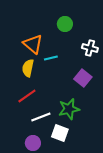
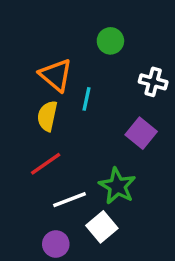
cyan line: (51, 58) -> (87, 99), turned -64
green star: (69, 109) -> (117, 186), turned -30
white square: (60, 133) -> (102, 227), turned 30

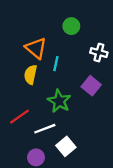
red line: (46, 164) -> (19, 117), moved
green star: (117, 186) -> (59, 101), moved

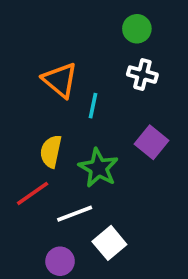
green circle: (71, 26) -> (137, 29), moved
white cross: (99, 53) -> (142, 75), moved
yellow semicircle: (30, 75) -> (51, 151), moved

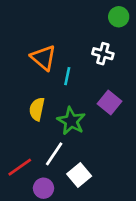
green circle: (137, 29) -> (119, 17), moved
red line: (33, 193) -> (20, 167), moved
white line: (75, 214) -> (54, 154), turned -35

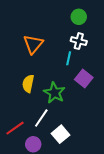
green circle: (119, 17) -> (79, 17), moved
orange triangle: (44, 58) -> (33, 44), turned 30
cyan line: (67, 76) -> (69, 58), moved

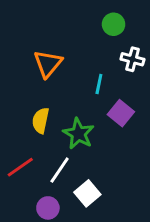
white cross: (79, 41) -> (132, 59), moved
red line: (15, 128) -> (20, 167), moved

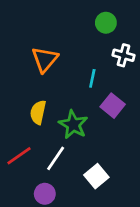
white square: (87, 193) -> (96, 176), moved

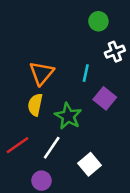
white cross: (124, 55) -> (115, 52), turned -36
orange triangle: (45, 59) -> (42, 73), moved

